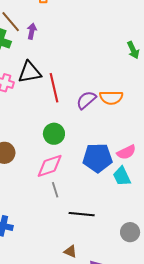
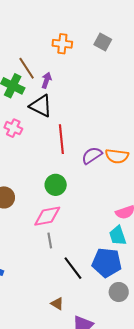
black triangle: (30, 72) -> (41, 106), moved, turned 30
blue pentagon: (97, 158) -> (107, 263), moved
black line: (82, 214) -> (73, 268), turned 40

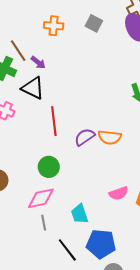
purple arrow: (46, 80) -> (38, 62), turned 112
cyan trapezoid: (118, 236) -> (80, 214), moved

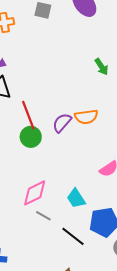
green circle: (49, 167) -> (31, 137), moved
gray line: (44, 223) -> (43, 216), turned -35

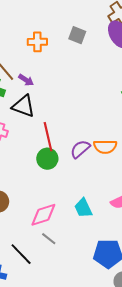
cyan trapezoid: (76, 198) -> (83, 208), moved
black line: (73, 236) -> (21, 254), moved

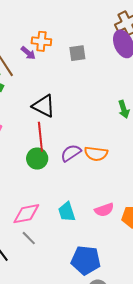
gray square: (77, 35) -> (77, 53), moved, turned -36
purple arrow: (26, 80) -> (28, 53), moved
black triangle: (23, 106) -> (44, 106), moved

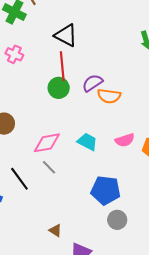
orange semicircle: (96, 154) -> (109, 96), moved
cyan trapezoid: (67, 212) -> (87, 142), turned 135

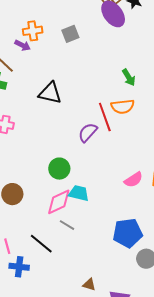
red line: (62, 66) -> (105, 117), moved
green circle: (59, 88) -> (59, 169), moved
orange semicircle: (109, 96) -> (123, 106), moved
cyan trapezoid: (87, 142) -> (79, 193), moved

